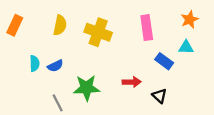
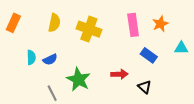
orange star: (190, 19) -> (160, 24), moved
cyan triangle: (186, 47) -> (181, 48), moved
green star: (87, 88) -> (78, 79), turned 30

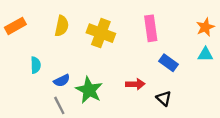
orange rectangle: (13, 23) -> (15, 26), turned 36
orange star: (160, 24) -> (205, 27), moved
blue semicircle: (50, 60) -> (62, 81), moved

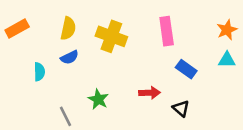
blue semicircle: (62, 81) -> (69, 57), moved
green star: (89, 90) -> (98, 99), size x0.7

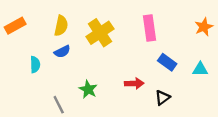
yellow cross: (111, 36) -> (100, 33), turned 36
cyan triangle: (227, 60) -> (200, 69), moved
black triangle: (181, 108) -> (162, 98), turned 42

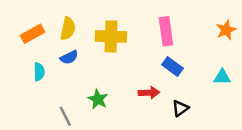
orange rectangle: (15, 26) -> (33, 34), moved
yellow cross: (100, 33) -> (111, 36), turned 36
blue rectangle: (167, 62) -> (172, 67), moved

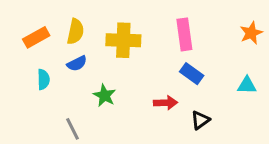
green star: (98, 99) -> (104, 95), moved

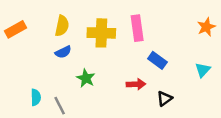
pink rectangle: (184, 34) -> (137, 28), moved
orange rectangle: (36, 37) -> (15, 29), moved
cyan semicircle: (43, 79) -> (36, 97), moved
cyan triangle: (247, 85) -> (203, 70), turned -49

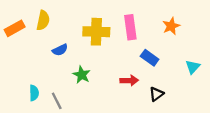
yellow semicircle: (62, 26) -> (43, 20), moved
orange star: (206, 27) -> (171, 26), moved

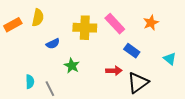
pink rectangle: (130, 27) -> (115, 24), turned -35
cyan triangle: (193, 67) -> (170, 59), turned -32
black triangle: (156, 94) -> (138, 83), size x1.6

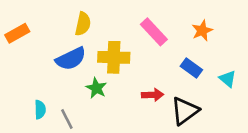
yellow semicircle: (38, 18) -> (83, 24), moved
yellow cross: (85, 28) -> (114, 57), moved
blue semicircle: (53, 44) -> (71, 59), size x1.6
blue rectangle: (132, 51) -> (191, 68), moved

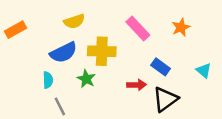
yellow semicircle: (83, 24) -> (74, 21), turned 60
blue rectangle: (191, 68) -> (161, 67), moved
cyan semicircle: (40, 110) -> (48, 80), moved

